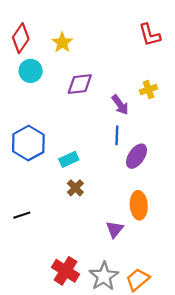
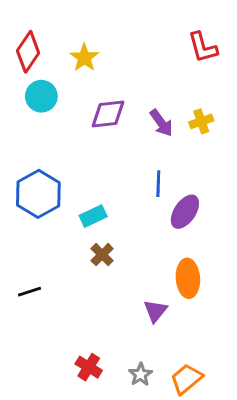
purple arrow: (120, 105) -> (161, 123), moved
red cross: (66, 271) -> (89, 367), size x0.7
gray star: (104, 276) -> (141, 375), size x0.6

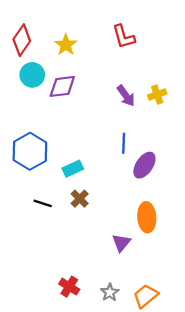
red L-shape: (203, 47) -> (124, 37), moved
purple diamond: (108, 114) -> (62, 86), moved
black line: (30, 292) -> (43, 203), moved, turned 36

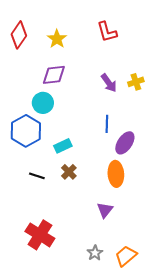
cyan circle: (32, 75) -> (43, 103), moved
orange ellipse: (147, 217) -> (116, 174), moved
red cross: (69, 287) -> (40, 235), moved, size x1.6

